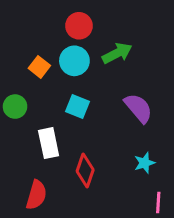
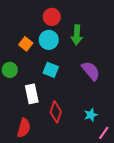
green arrow: (117, 53) -> (77, 35), turned 120
cyan star: (145, 163) -> (91, 115), moved
pink line: (158, 203) -> (104, 133), turned 32

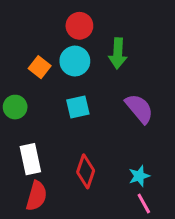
cyan square: (51, 70) -> (78, 107), turned -35
white rectangle: (32, 94) -> (30, 159), moved
pink line: (104, 133) -> (144, 204), moved, turned -64

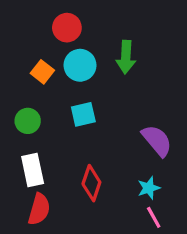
red circle: (79, 26) -> (67, 28), moved
green circle: (15, 107) -> (28, 121), moved
purple semicircle: (139, 109) -> (157, 141), moved

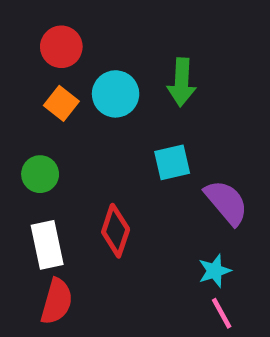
red circle: (67, 28) -> (61, 47), moved
cyan square: (83, 114) -> (172, 162), moved
red diamond: (91, 183) -> (116, 231), moved

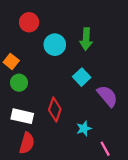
orange square: (61, 103) -> (11, 61), moved
cyan square: (172, 162) -> (82, 77), turned -30
white rectangle: (47, 245) -> (22, 116), turned -65
cyan star: (215, 271) -> (84, 129), moved

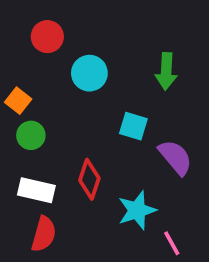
green arrow: (86, 39) -> (166, 71), moved
cyan square: (82, 77) -> (133, 126), turned -30
cyan star: (84, 129) -> (137, 210), size x1.5

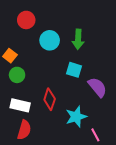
green arrow: (166, 71) -> (78, 39), moved

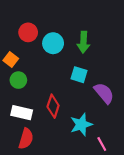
red circle: (26, 20) -> (28, 32), moved

